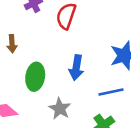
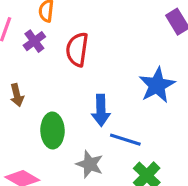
blue line: (111, 92) -> (125, 140), moved, turned 40

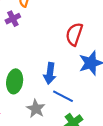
red semicircle: (77, 49) -> (74, 34), moved

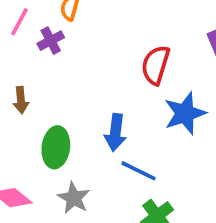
gray star: (36, 109) -> (74, 198), moved

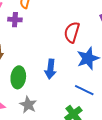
purple cross: (51, 41) -> (15, 20), turned 32
blue line: (139, 171) -> (84, 90), moved

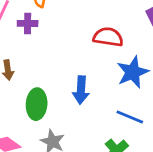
red semicircle: (72, 32) -> (108, 37), turned 85

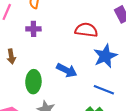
purple cross: (28, 23) -> (33, 29), moved
blue arrow: (81, 90) -> (67, 70), turned -66

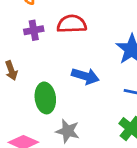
red semicircle: (86, 30) -> (72, 24), moved

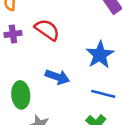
red semicircle: (72, 24) -> (47, 30), turned 35

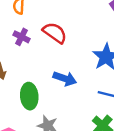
purple cross: (13, 34) -> (22, 37), turned 35

